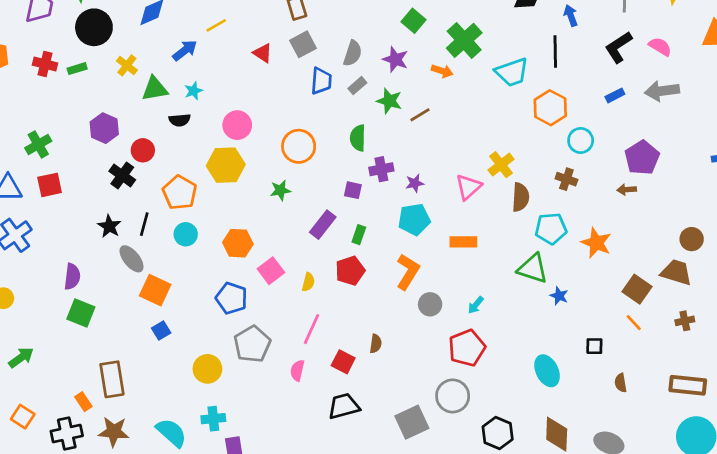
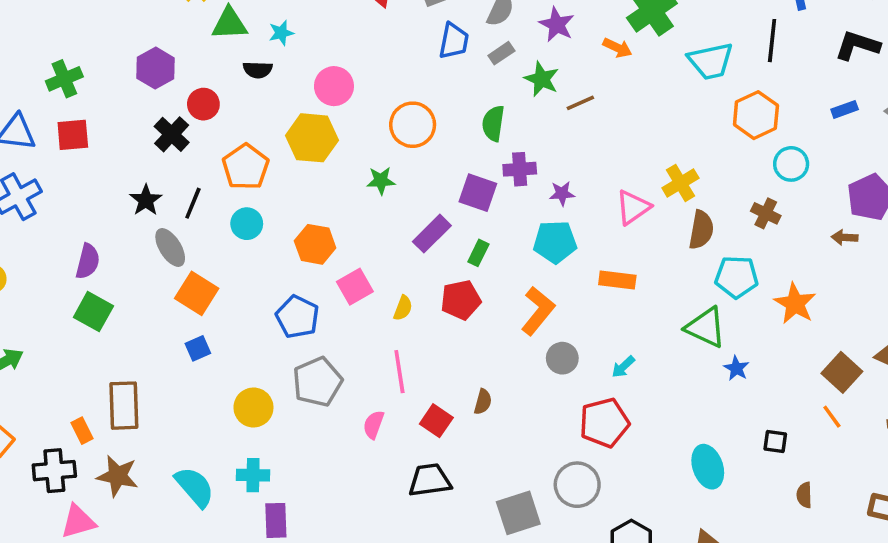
black L-shape: (618, 47) -> (857, 45), turned 44
purple square: (353, 190) -> (478, 193), size x1.5
pink line: (312, 329) -> (399, 372), turned -40

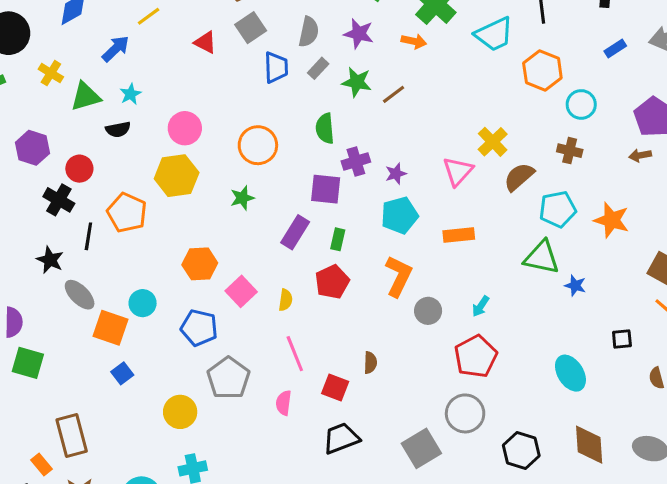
black line: (193, 203) -> (88, 236), moved
cyan circle: (247, 224) -> (143, 303), moved
brown semicircle: (701, 230) -> (519, 177), turned -128

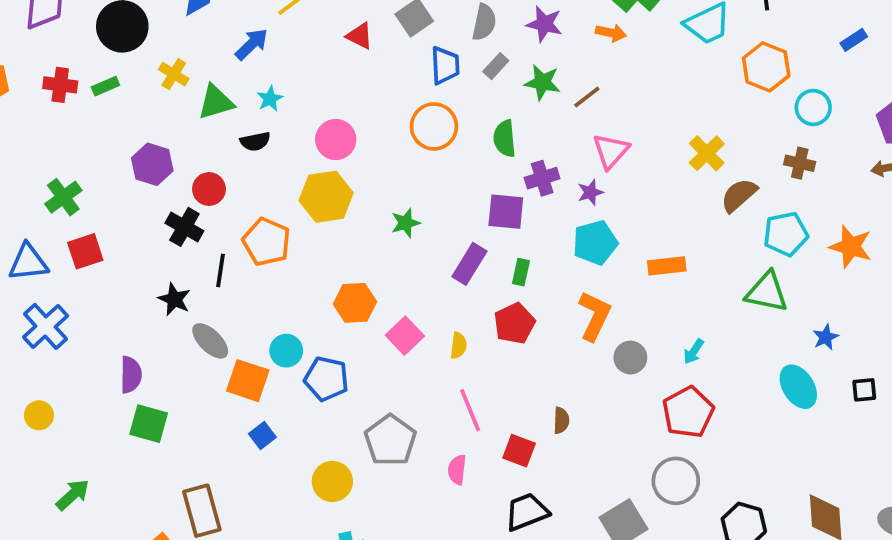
orange circle: (258, 145) -> (434, 126), moved
pink triangle: (458, 171) -> (611, 151), moved
blue star: (575, 286) -> (826, 337), moved, turned 30
blue pentagon: (199, 328) -> (326, 379), moved
cyan ellipse: (570, 373) -> (798, 387), moved

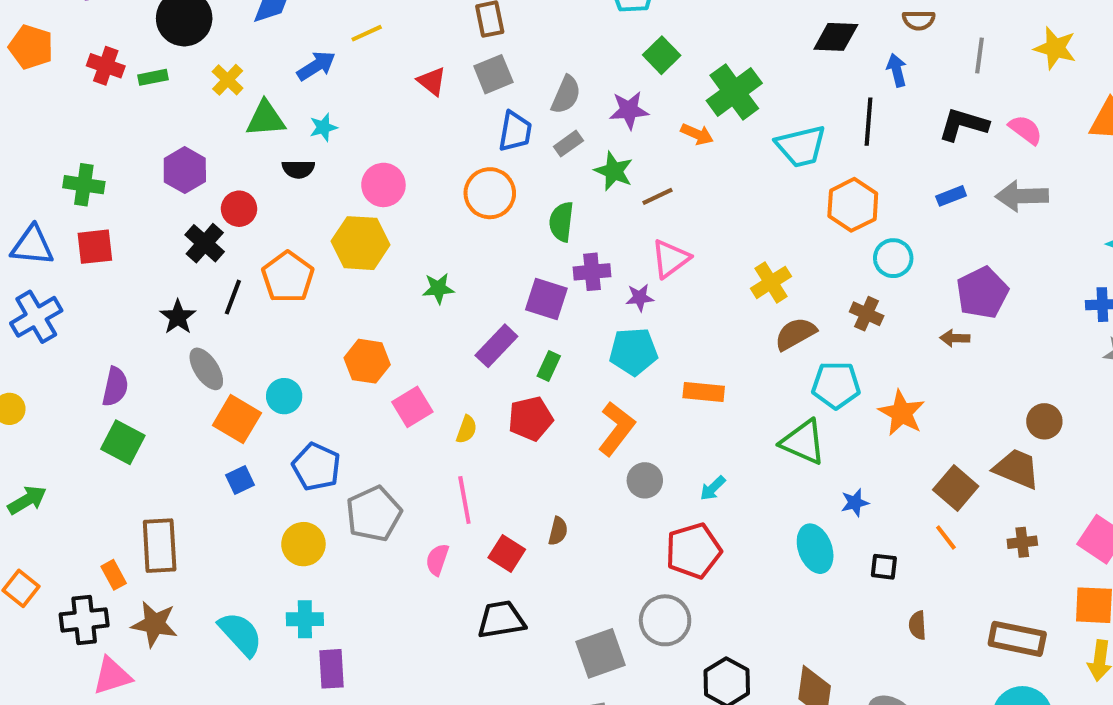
purple star: (544, 24) -> (629, 110), turned -30
green cross: (63, 197) -> (84, 185), turned 33
blue pentagon: (326, 379) -> (316, 467), moved

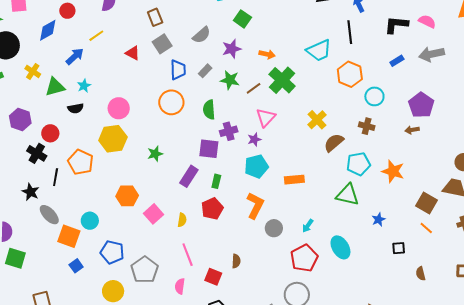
green cross: (734, 92) -> (282, 80), moved
gray semicircle: (566, 95) -> (202, 35), moved, turned 36
cyan ellipse: (815, 549) -> (340, 247), moved

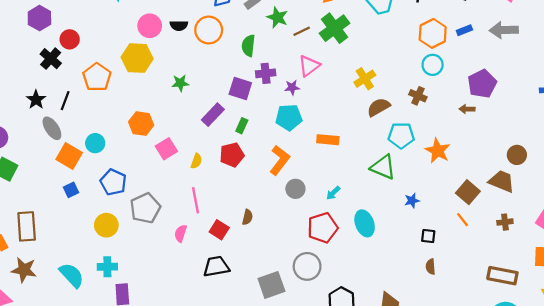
orange hexagon: (350, 74) -> (433, 33), moved
black semicircle: (76, 108) -> (179, 26), moved
black line: (56, 177) -> (65, 101), moved
brown semicircle: (421, 274) -> (430, 267), moved

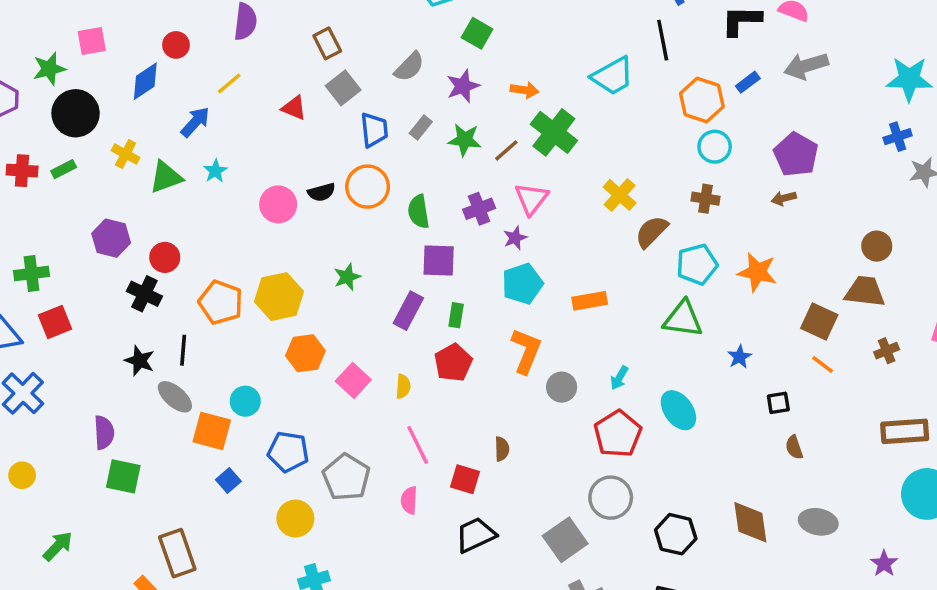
green semicircle: (248, 46) -> (419, 212), moved
yellow hexagon: (137, 58) -> (279, 297), moved
purple cross: (266, 73) -> (479, 209), moved

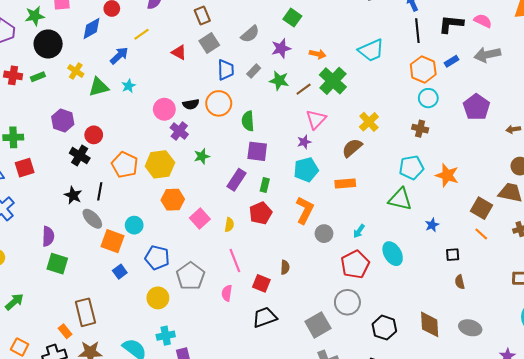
black line: (663, 40) -> (417, 31), moved
brown arrow: (784, 198) -> (513, 129), moved
purple cross: (479, 209) -> (179, 131), moved, turned -36
brown semicircle: (652, 232) -> (352, 148), moved

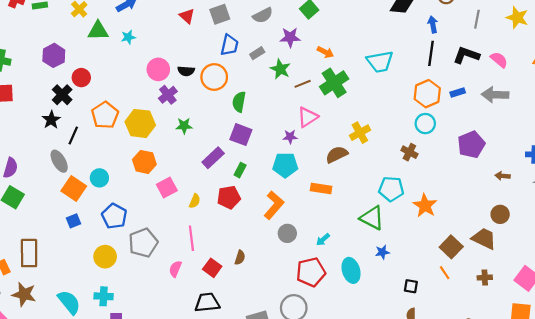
black star: (73, 195) -> (51, 120), moved
blue star: (432, 225) -> (382, 252), moved

